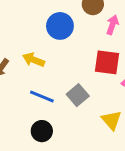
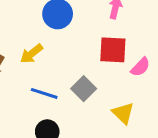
yellow arrow: (34, 60) -> (32, 54), turned -55

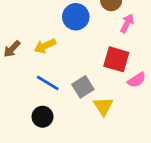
yellow triangle: (123, 113) -> (103, 106), moved

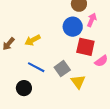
blue circle: (76, 17) -> (73, 27), moved
black circle: (42, 117) -> (24, 88), moved

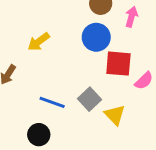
pink arrow: (92, 20) -> (131, 17), moved
yellow arrow: (33, 40) -> (39, 42), moved

